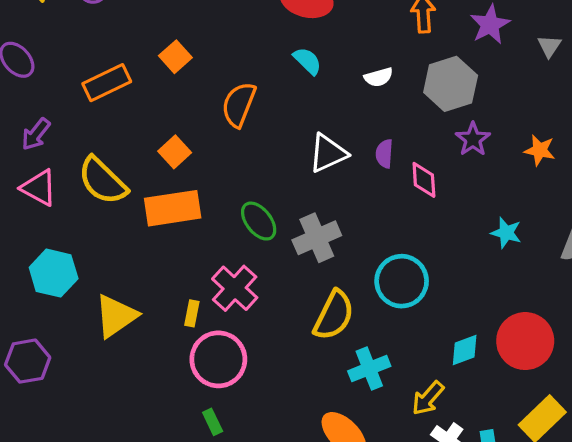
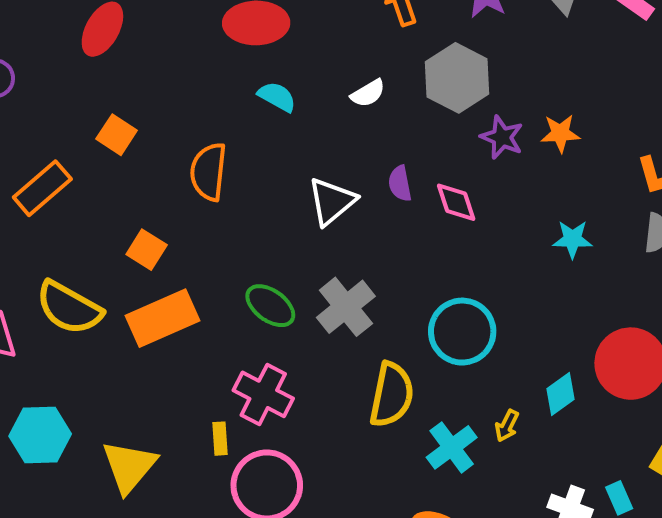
orange star: (540, 150) -> (560, 133), moved
yellow arrow: (428, 398) -> (507, 426), moved, size x0.7

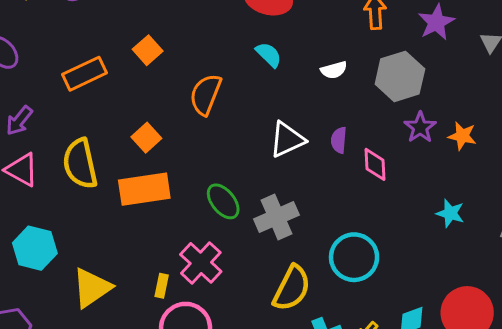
yellow semicircle: (69, 308) -> (80, 164), turned 33

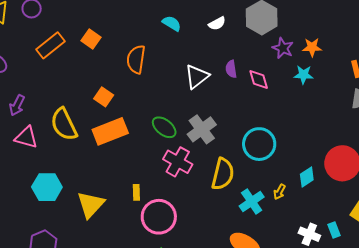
orange rectangle: (85, 74) -> (50, 45), moved
cyan star: (450, 213) -> (303, 75), moved
pink cross: (201, 263) -> (178, 162), moved

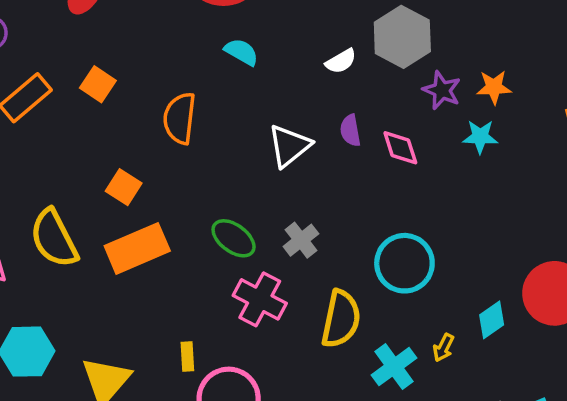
white semicircle: (217, 23) -> (341, 61), moved
gray cross: (202, 129) -> (301, 240), size x0.7

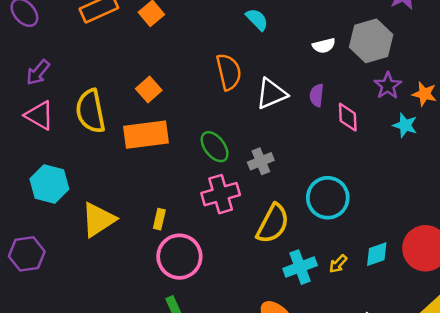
orange semicircle: (180, 118) -> (229, 72), moved, turned 144
pink cross: (260, 299) -> (221, 194), turned 30

